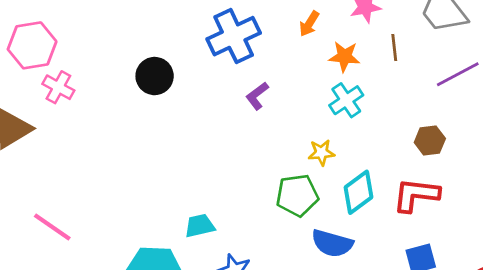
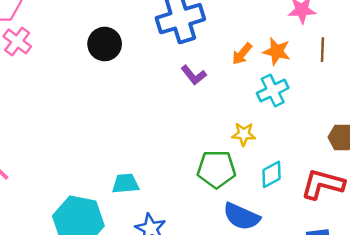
orange arrow: (309, 24) -> (242, 54), moved
purple L-shape: (257, 96) -> (194, 75), turned -100
cyan diamond: (358, 192) -> (272, 174), size x0.7

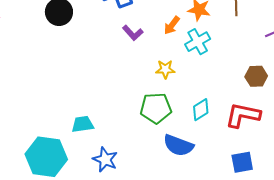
orange arrow: (242, 54) -> (172, 25), moved
yellow star: (244, 134) -> (165, 69), moved

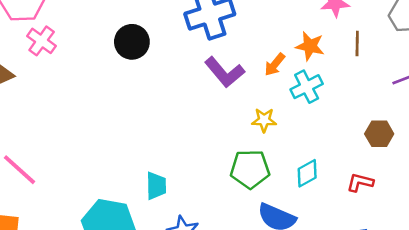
purple L-shape: (133, 33) -> (225, 72), size x1.5
red L-shape: (243, 115) -> (360, 182), size x0.6
cyan trapezoid: (83, 124) -> (156, 186), turned 95

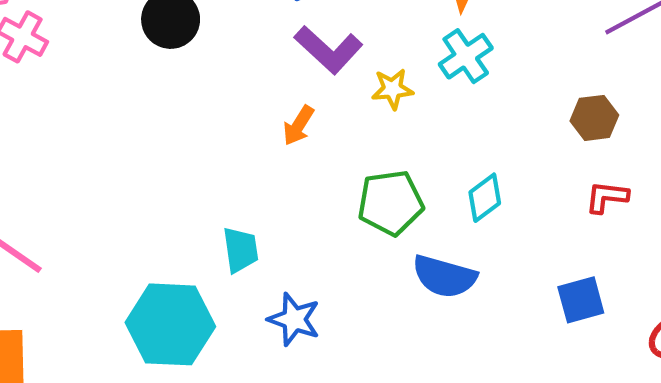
orange arrow: (275, 65) -> (298, 126), moved
yellow star: (264, 120) -> (392, 89), moved
red L-shape: (360, 182) -> (607, 197), moved

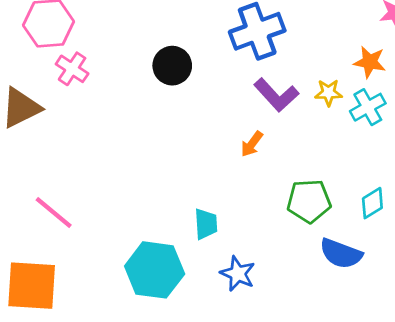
yellow star: (392, 89) -> (328, 93), moved

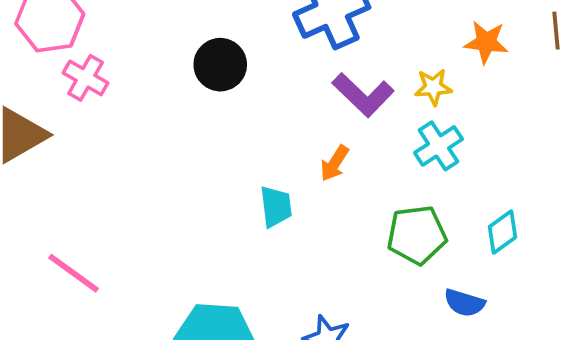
cyan cross: (368, 107) -> (438, 146), moved
cyan trapezoid: (206, 224) -> (276, 207), moved
blue semicircle: (341, 254) -> (464, 303), size x0.7

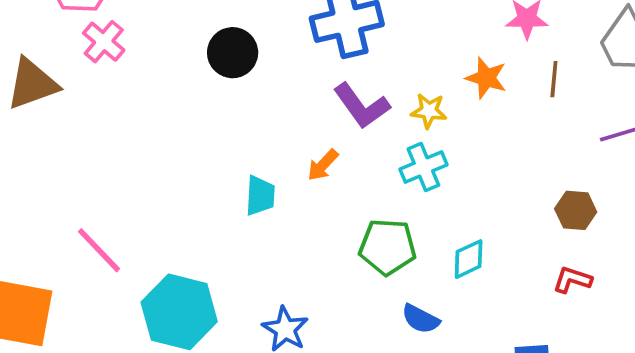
pink line: (74, 273) -> (99, 250), moved

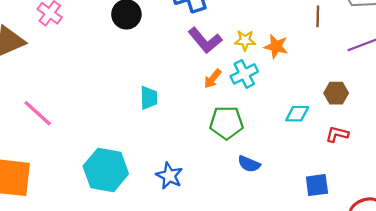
orange star: (486, 78) -> (276, 46), moved
orange arrow: (323, 165) -> (213, 79), moved
pink line: (99, 250) -> (38, 113), moved
cyan diamond: (469, 259) -> (297, 114), moved, turned 30

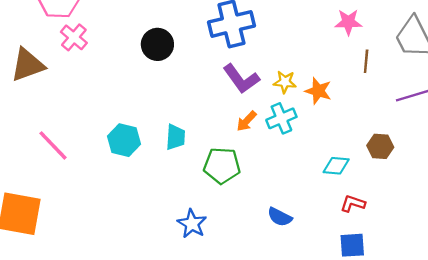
green pentagon: (226, 123) -> (222, 166), moved
red L-shape: (337, 134) -> (353, 204), moved
cyan hexagon: (106, 170) -> (124, 140), moved, size x0.7

